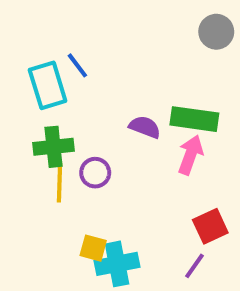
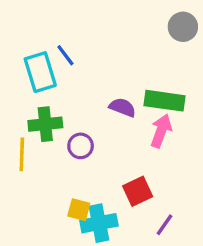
yellow line: (59, 183) -> (22, 154), moved
red square: (210, 226) -> (138, 191), moved

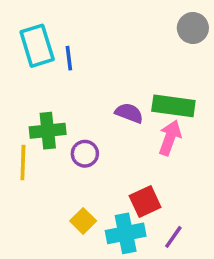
blue line: (65, 55) -> (69, 58), turned 30
cyan rectangle: (40, 72) -> (37, 46), moved
yellow square: (79, 210) -> (83, 221), turned 30
cyan cross: (99, 223) -> (126, 233), moved

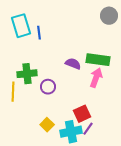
purple line: (173, 237) -> (88, 129), moved

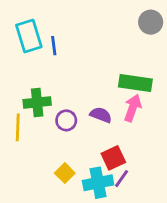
purple semicircle: (73, 64) -> (101, 115), moved

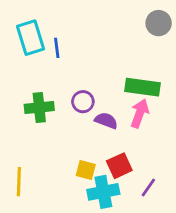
purple circle: (66, 120) -> (83, 102), moved
yellow line: (18, 127) -> (19, 182), moved
yellow square: (65, 173) -> (86, 170), moved, turned -30
purple line: (122, 179) -> (148, 187), moved

